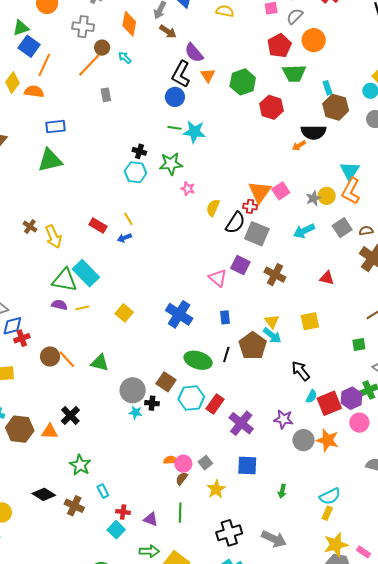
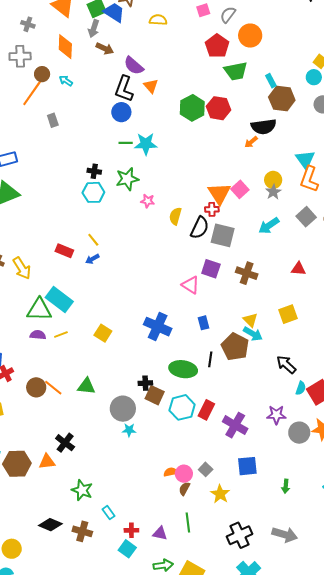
green hexagon: (243, 82) -> (192, 108), moved
yellow circle: (327, 196) -> (273, 180), moved
black cross: (152, 403) -> (145, 383), moved

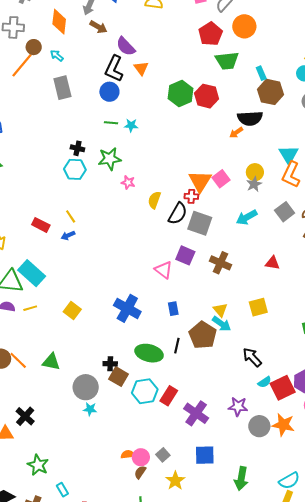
gray rectangle: (53, 120) -> (62, 88), moved, size x1.6
cyan star: (146, 144) -> (131, 125), size x0.6
cyan semicircle: (301, 388) -> (265, 382), turned 32
green arrow: (286, 486) -> (241, 478), size x1.6

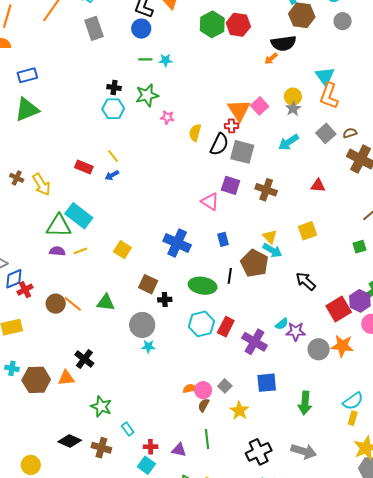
brown square: (118, 377) -> (148, 284), moved
cyan semicircle: (265, 382) -> (282, 324), moved

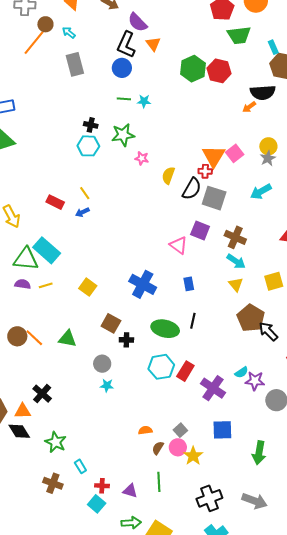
cyan arrow: (272, 250) -> (236, 261), moved
brown pentagon: (255, 263) -> (251, 318), moved
gray circle: (142, 325) -> (102, 364), size x0.7
pink circle: (203, 390) -> (178, 447), moved
black diamond: (70, 441) -> (19, 431), moved, turned 30

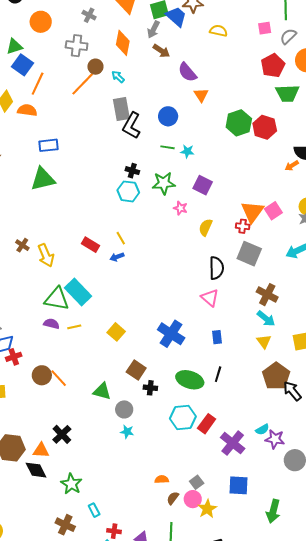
black L-shape: (126, 45) -> (132, 125), moved
black semicircle: (192, 189) -> (216, 268), moved, turned -35
purple square: (200, 231) -> (203, 185), moved
green triangle: (67, 339) -> (102, 391), moved

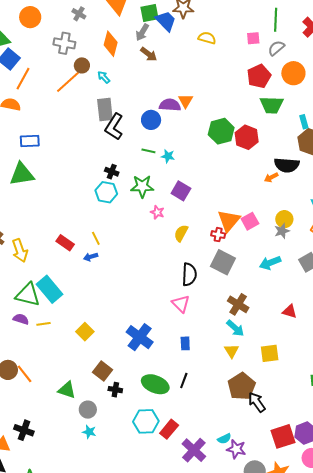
purple semicircle: (187, 72) -> (170, 105), moved, turned 130
black cross: (62, 434) -> (24, 430), turned -30

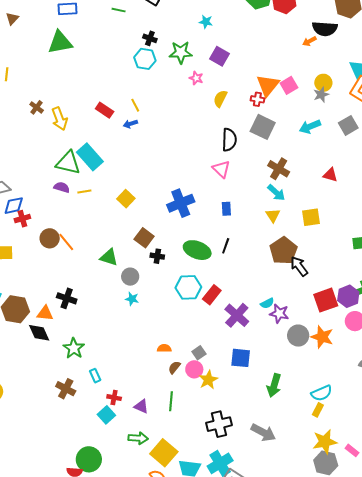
green line: (148, 151) -> (119, 10), moved
blue cross: (140, 337) -> (181, 203), turned 32

